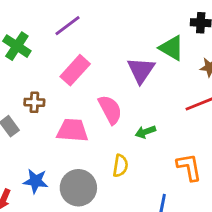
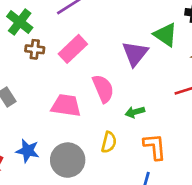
brown cross: (34, 102) -> (35, 49), moved
orange L-shape: (189, 167) -> (155, 147), moved

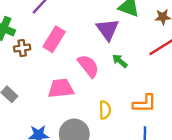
green arrow: (135, 112) -> (120, 61), moved, turned 70
orange L-shape: (155, 147) -> (145, 103), turned 110

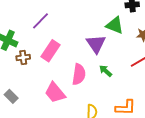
pink semicircle: (88, 66) -> (79, 74), turned 45
pink trapezoid: (61, 88) -> (55, 93), turned -125

